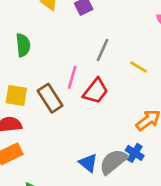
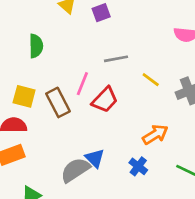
gray line: (103, 50) -> (116, 59), turned 50
gray semicircle: (113, 162) -> (75, 170), moved
blue triangle: (88, 163) -> (95, 158), moved

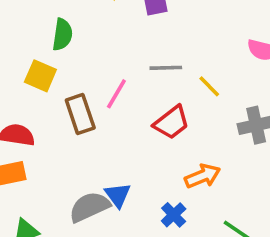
yellow line: (151, 80) -> (209, 86), moved
yellow square: (24, 96) -> (40, 76), moved
red trapezoid: (105, 100) -> (171, 123), moved

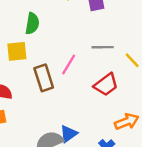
yellow square: (40, 76) -> (17, 51), turned -30
blue triangle: (118, 195) -> (69, 134), turned 30

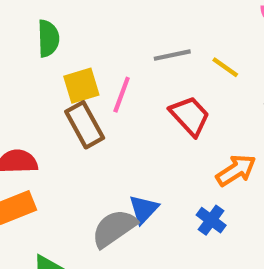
yellow square: (17, 51) -> (81, 86), moved
red trapezoid: (106, 85) -> (190, 116), turned -85

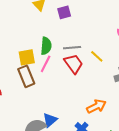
green semicircle: (48, 38) -> (46, 46), moved
red trapezoid: (190, 116) -> (74, 64), moved

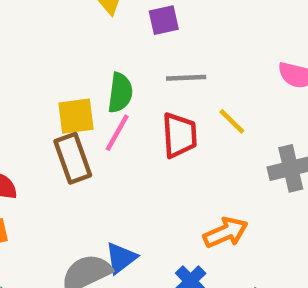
gray line: (72, 48) -> (186, 78), moved
red trapezoid: (74, 64) -> (179, 135), turned 30

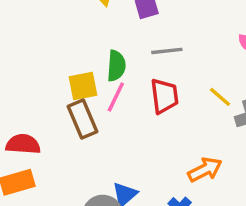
yellow line: (232, 121) -> (220, 97), moved

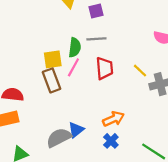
gray line: (167, 51) -> (96, 39), moved
orange arrow: (205, 170) -> (113, 119), moved

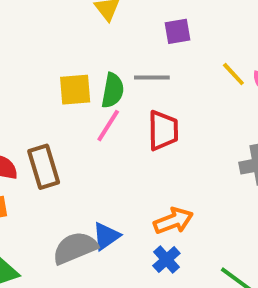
purple square: (96, 11) -> (177, 31), moved
yellow square: (53, 59) -> (75, 90), moved
yellow line: (140, 71) -> (233, 74), moved
brown rectangle: (51, 80) -> (44, 167), moved

